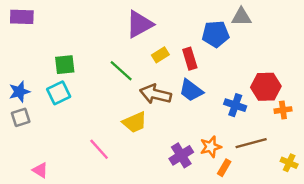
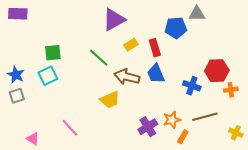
blue trapezoid: (191, 90) -> (156, 74), turned 30
blue star: (19, 92) -> (16, 75), turned -30
pink line: (99, 149) -> (70, 128), moved

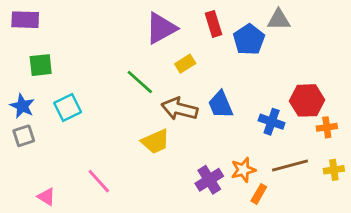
blue pentagon: (176, 28) -> (249, 40), turned -30
red rectangle: (155, 48) -> (214, 24), moved
green square: (53, 53) -> (41, 65), moved
yellow cross: (236, 133) -> (334, 170), moved, turned -32

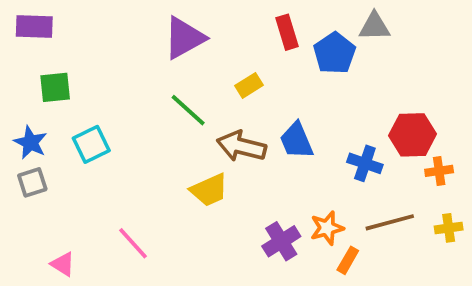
purple triangle: (161, 28) -> (184, 38), moved

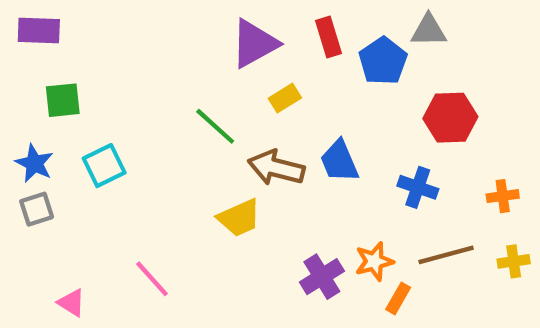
purple triangle: (184, 38) -> (254, 44), moved
red hexagon: (412, 135) -> (450, 118), moved

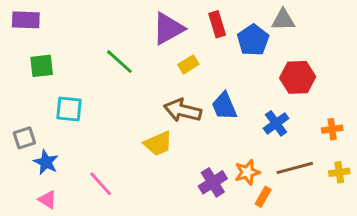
green line: (215, 126) -> (119, 62), moved
blue star: (34, 163) -> (46, 162), moved
cyan square: (104, 166) -> (69, 109), turned 32
blue cross: (418, 187) -> (276, 123), turned 35

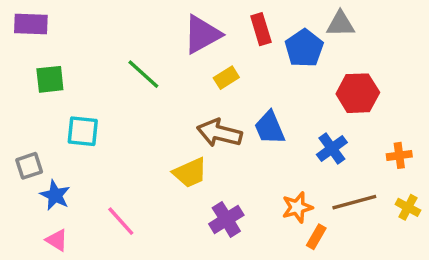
yellow cross: (339, 172) -> (408, 207), turned 36
purple cross: (213, 182) -> (226, 219), moved

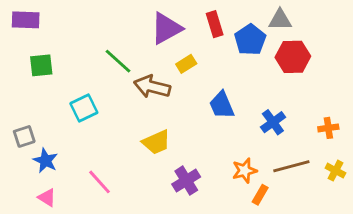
red hexagon: (358, 93) -> (293, 57), moved
cyan square: (83, 131) -> (84, 108), moved, turned -32
brown arrow: (219, 133) -> (152, 87), moved

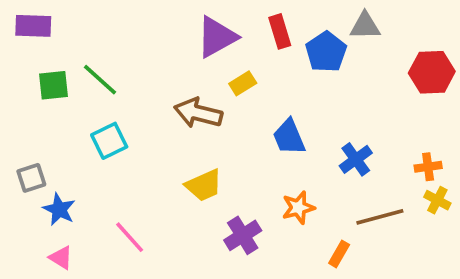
red hexagon: (293, 57) -> (432, 72), moved
green line: (118, 61) -> (100, 80), moved
orange star: (245, 171) -> (298, 208), moved
yellow cross: (335, 171) -> (437, 200), moved

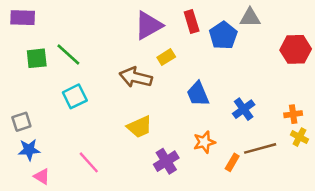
blue star: (59, 209) -> (29, 150), moved, turned -30
orange rectangle: (339, 254) -> (232, 162), moved

